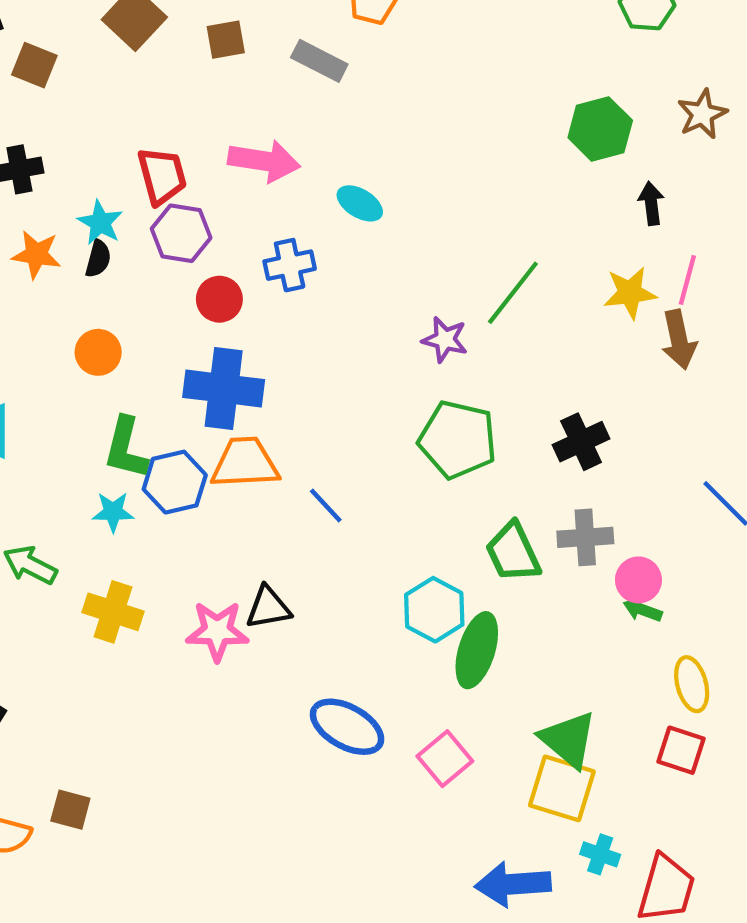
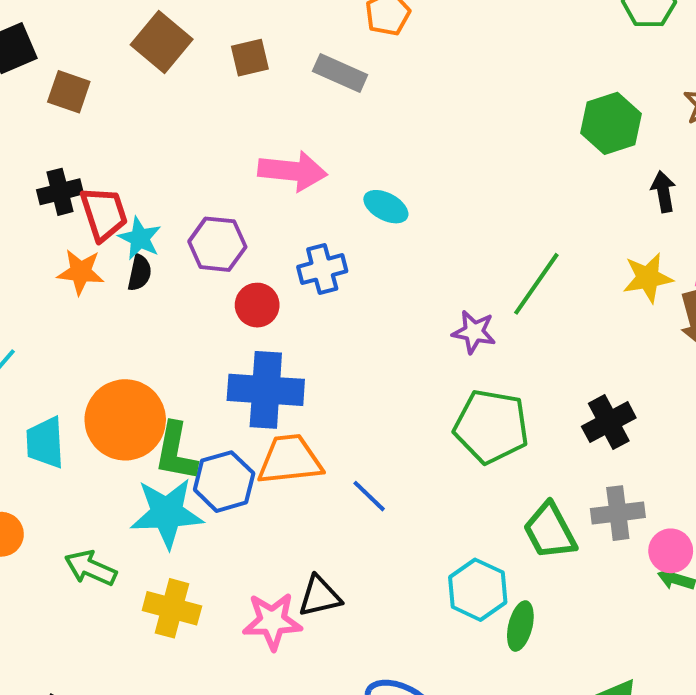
red trapezoid: (162, 176) -> (104, 214), moved
orange circle: (98, 352) -> (125, 420), moved, size x1.8
cyan star: (113, 512) -> (167, 513), size x1.8
green ellipse: (477, 650) -> (520, 626), size x0.7

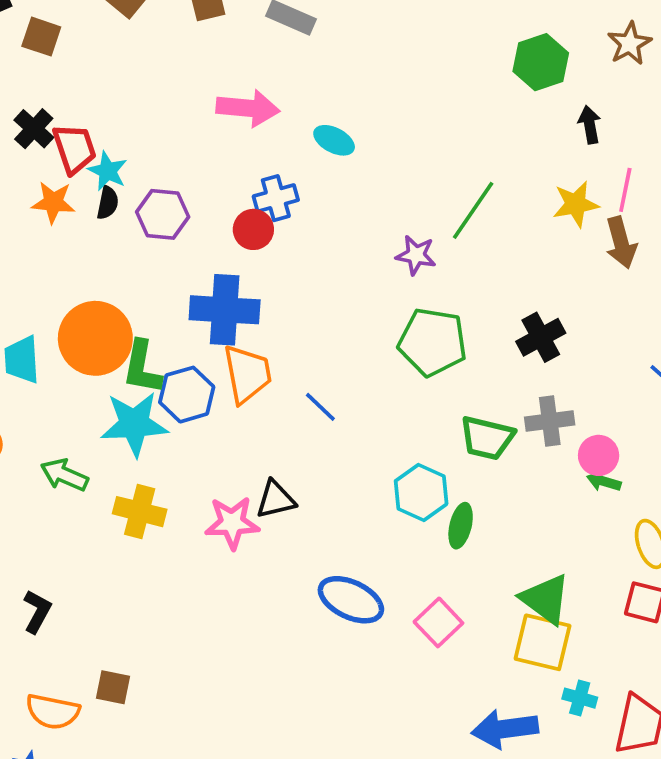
black cross: (60, 192) -> (34, 129), turned -33
purple hexagon: (217, 244) -> (163, 214), moved
red circle: (257, 305) -> (253, 229), moved
orange trapezoid: (290, 460) -> (247, 374), turned 86
green trapezoid: (550, 531) -> (487, 438), turned -48

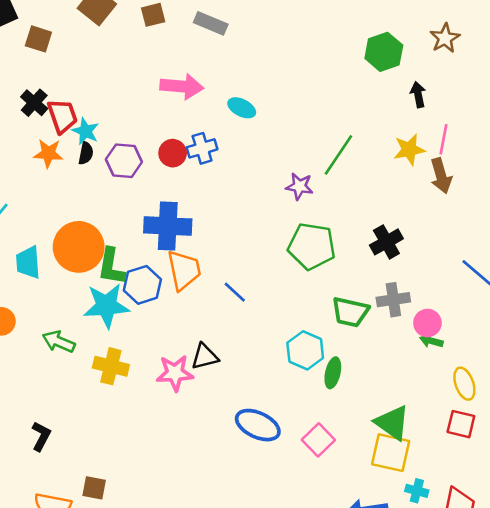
red circle: (253, 229) -> (173, 153), moved

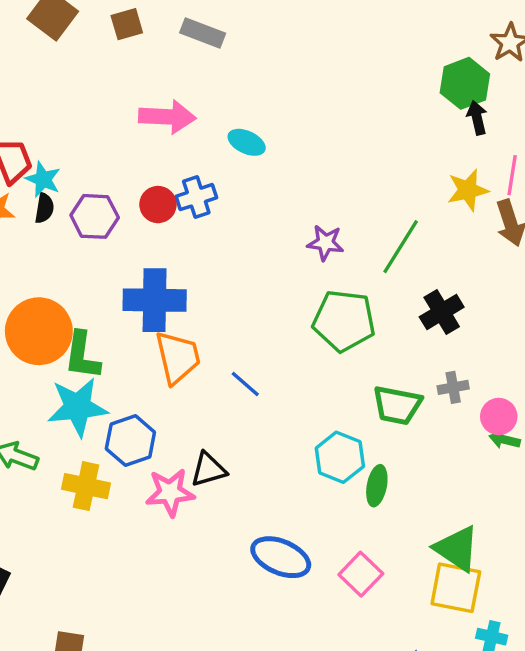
green hexagon: (384, 52) -> (465, 83), moved
green line: (338, 155) -> (401, 247), moved
blue hexagon: (142, 285) -> (130, 441), moved
gray cross: (393, 300) -> (453, 387), size x0.7

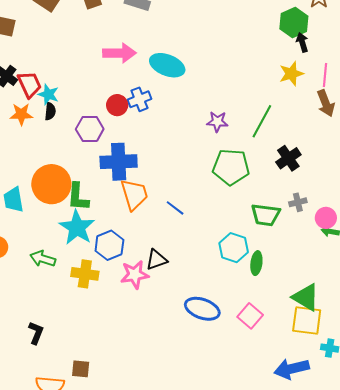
cyan ellipse: (247, 142) -> (167, 65), size x1.6
yellow star: (468, 190) -> (291, 74), moved
purple hexagon: (95, 216) -> (90, 129), moved
cyan star: (78, 407) -> (77, 228), turned -30

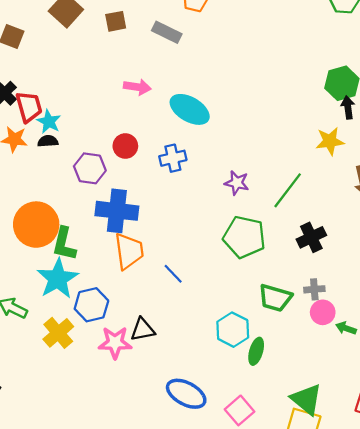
pink arrow: (119, 53) -> (137, 87), size x0.7
blue cross: (139, 99) -> (173, 158), moved
black semicircle: (50, 111) -> (48, 141), turned -108
pink circle: (326, 218) -> (323, 312), moved
yellow cross: (85, 274) -> (58, 333), turned 32

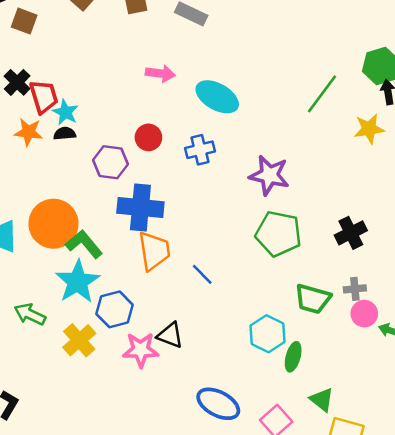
purple star: (237, 183) -> (269, 175), size x1.5
green line: (288, 190) -> (322, 94), moved
green L-shape: (64, 244) -> (84, 244), turned 128
black triangle: (143, 330) -> (170, 335), turned 32
green triangle: (306, 399) -> (322, 400), moved, size x0.7

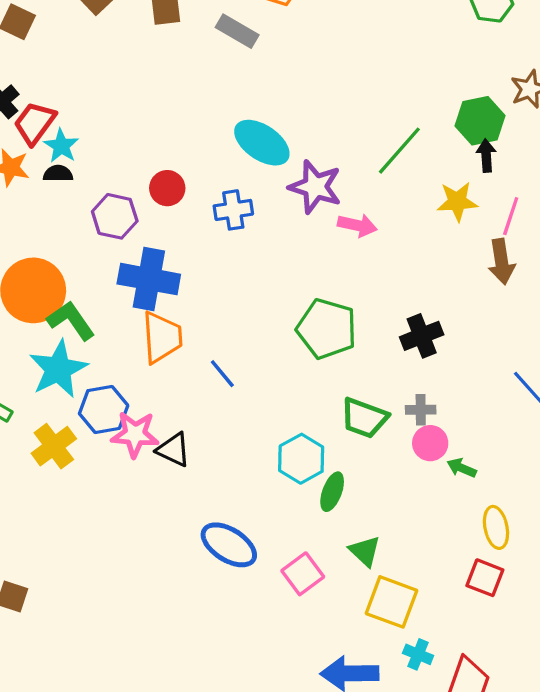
pink arrow: (160, 73) -> (357, 225), moved
red trapezoid: (44, 97) -> (35, 123), turned -132
purple star: (269, 175) -> (315, 187), moved
pink star: (141, 350) -> (135, 434), moved

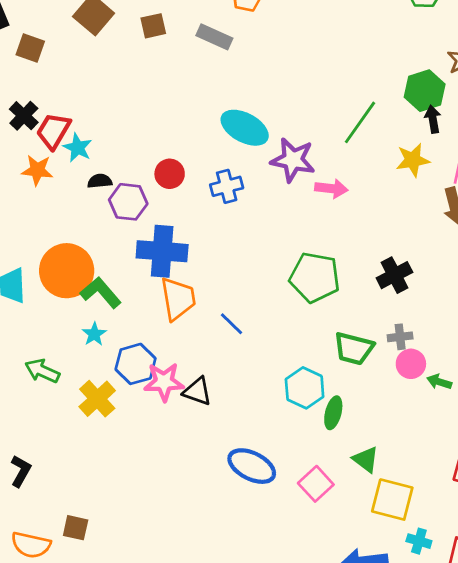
black semicircle: (58, 174) -> (100, 181), moved
cyan star: (58, 369) -> (94, 334), size x0.5

